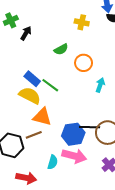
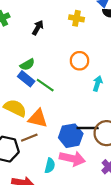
black arrow: (26, 33) -> (38, 28), moved
green semicircle: (61, 49) -> (27, 64), moved
yellow semicircle: (30, 95) -> (15, 108), moved

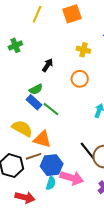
black arrow: (38, 28) -> (48, 65), moved
orange circle: (80, 61) -> (80, 79), moved
black line: (88, 128) -> (87, 151), turned 48
blue hexagon: (71, 136) -> (52, 165), moved

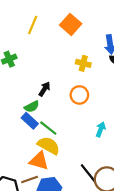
orange square: (72, 14) -> (71, 24), turned -30
black arrow: (48, 65) -> (44, 89), moved
yellow semicircle: (22, 128) -> (49, 145), moved

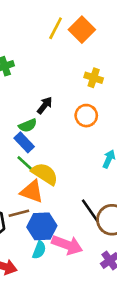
yellow line: (33, 25) -> (56, 28), moved
green line: (48, 128) -> (27, 165), moved

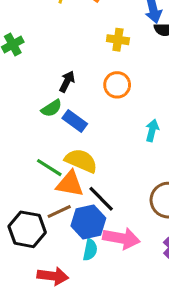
blue rectangle: (24, 142) -> (75, 121), moved
green line: (27, 165) -> (49, 168), moved
black line: (90, 211) -> (101, 199), moved

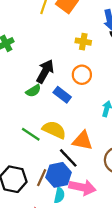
black arrow: (67, 82) -> (45, 71), size x1.5
blue rectangle: (75, 121) -> (62, 95), moved
orange triangle: (70, 184) -> (83, 141), moved
brown line: (59, 212) -> (42, 178), moved, turned -42

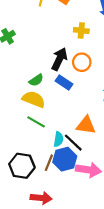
black arrow: (45, 71) -> (59, 59), moved
yellow semicircle: (54, 130) -> (34, 99), moved
cyan semicircle: (59, 195) -> (58, 139), moved

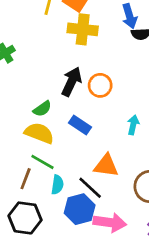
yellow cross: (81, 30) -> (83, 29), moved, size x1.5
blue rectangle: (64, 82) -> (80, 125), moved
cyan semicircle: (58, 139) -> (57, 185), moved
brown line: (49, 163) -> (26, 179), moved

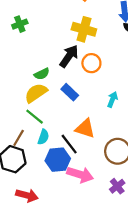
yellow cross: (83, 29) -> (84, 29), moved
yellow semicircle: (39, 133) -> (36, 93), turned -65
brown line: (26, 179) -> (19, 138), moved

